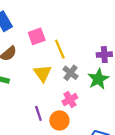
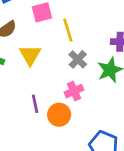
yellow triangle: (43, 73) -> (30, 55), moved

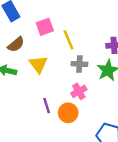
gray cross: (78, 59) -> (79, 64), turned -35

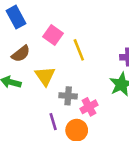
pink square: (45, 27) -> (53, 35), turned -36
gray cross: (79, 64) -> (68, 96), moved

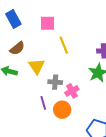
pink square: (53, 35) -> (47, 23), moved, turned -35

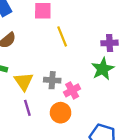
yellow triangle: (37, 66) -> (24, 82), moved
purple line: (43, 103) -> (27, 108), moved

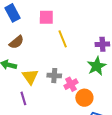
purple line: (27, 108) -> (23, 98), moved
orange circle: (61, 113) -> (84, 98), moved

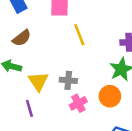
pink cross: (71, 84) -> (78, 103), moved
orange circle: (84, 98) -> (110, 96), moved

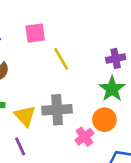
gray cross: (68, 80) -> (57, 110), size x1.5
pink cross: (78, 103) -> (84, 137), moved

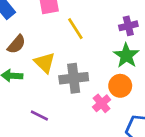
yellow triangle: (25, 116) -> (45, 63), moved
purple line: (20, 146) -> (39, 115), turned -36

